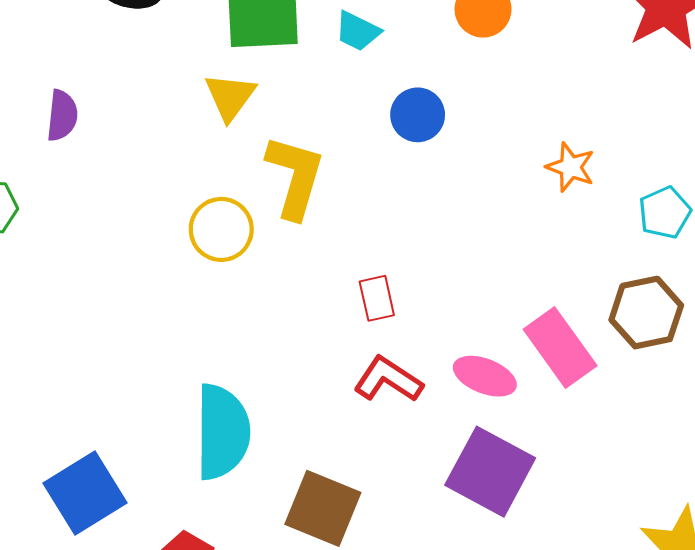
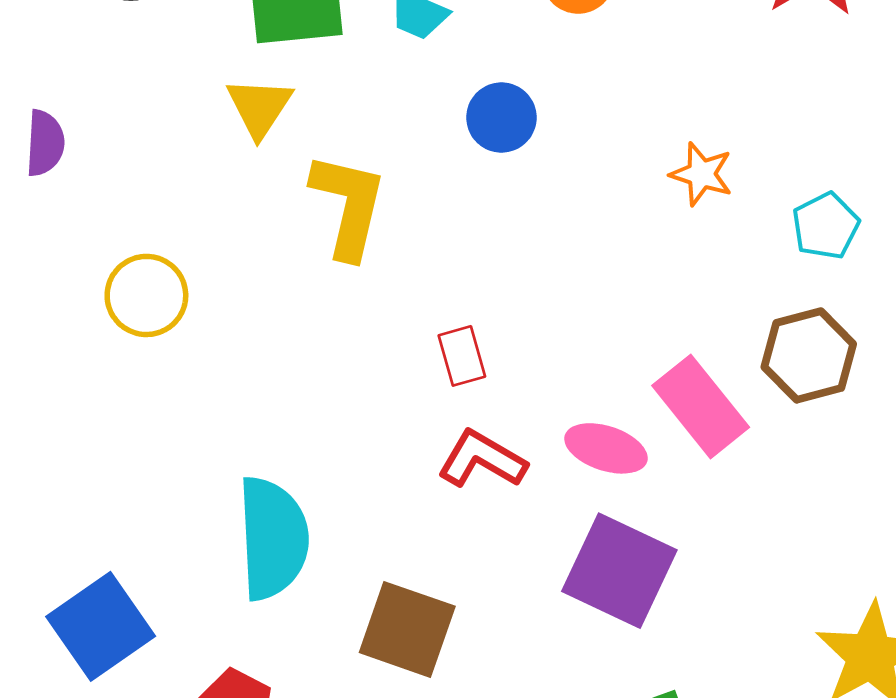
yellow circle: (221, 229) -> (146, 295), moved

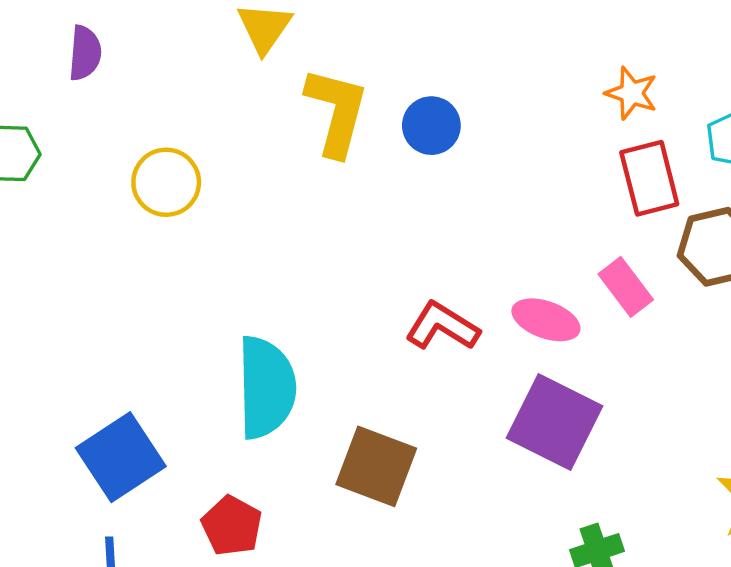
blue circle: (501, 118) -> (431, 126), moved
red rectangle: (462, 356) -> (649, 178), moved, size x1.5
pink rectangle: (701, 406) -> (626, 287), size x0.7

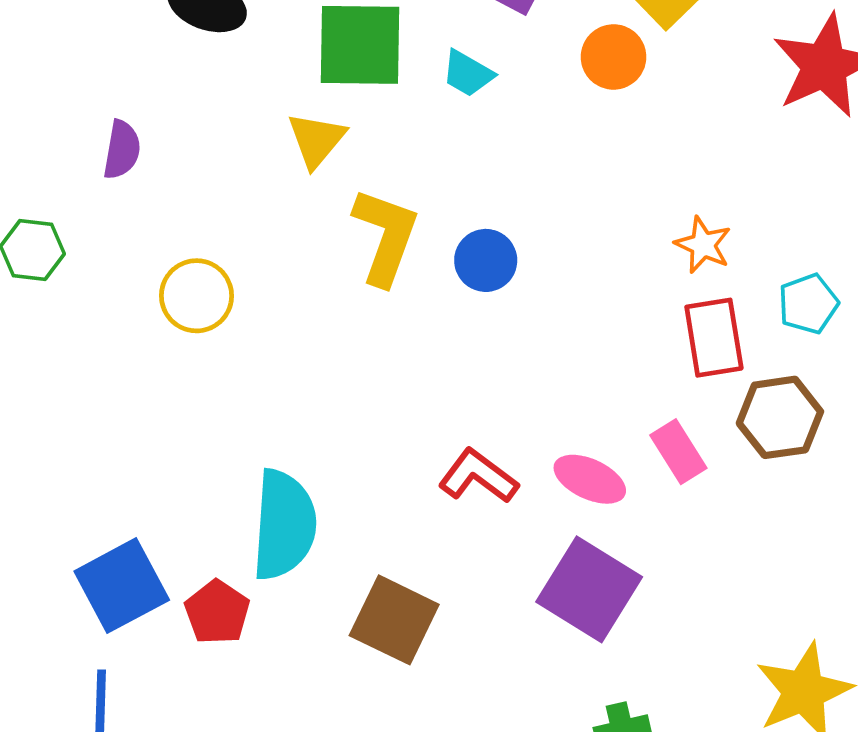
red pentagon: (232, 526) -> (217, 612), moved

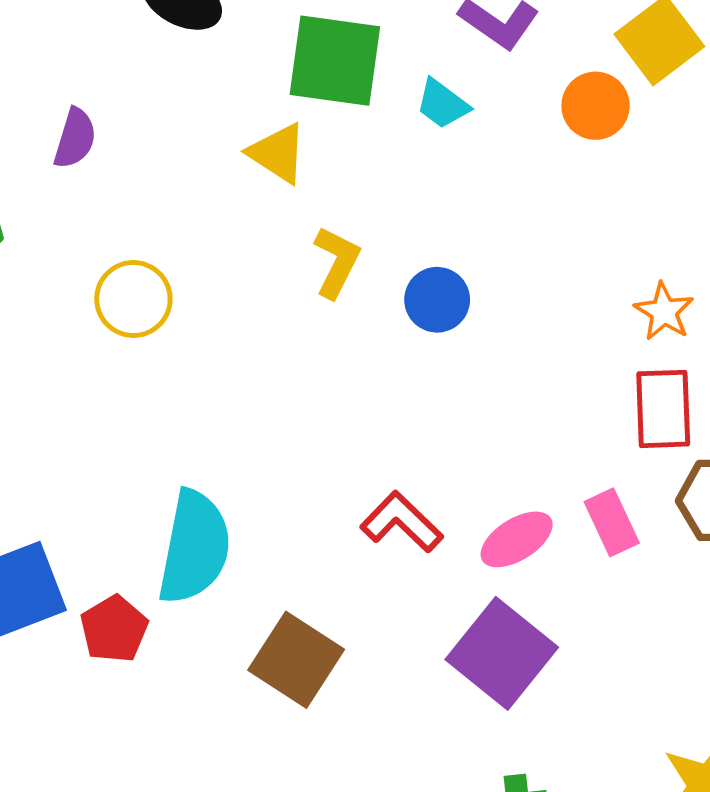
yellow triangle: (316, 140) -> (278, 153), turned -44
yellow L-shape: (386, 236) -> (337, 262), size x0.7
pink ellipse: (590, 479) -> (517, 539), turned -64

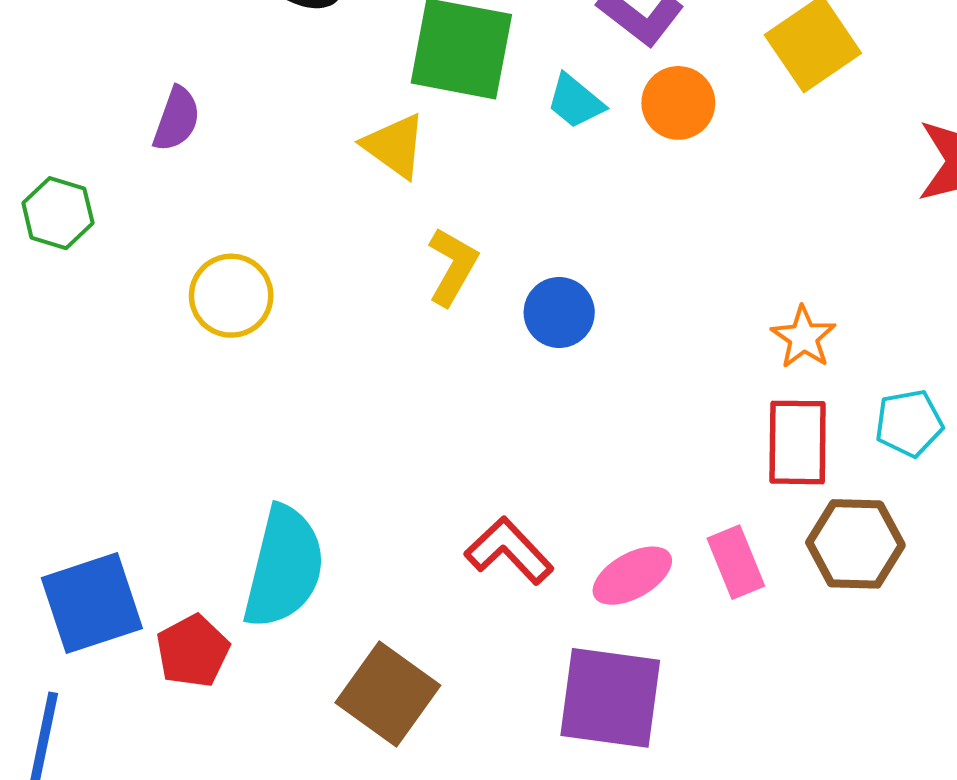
orange circle: (596, 106) -> (678, 103), moved
purple square: (502, 653) -> (610, 698), turned -34

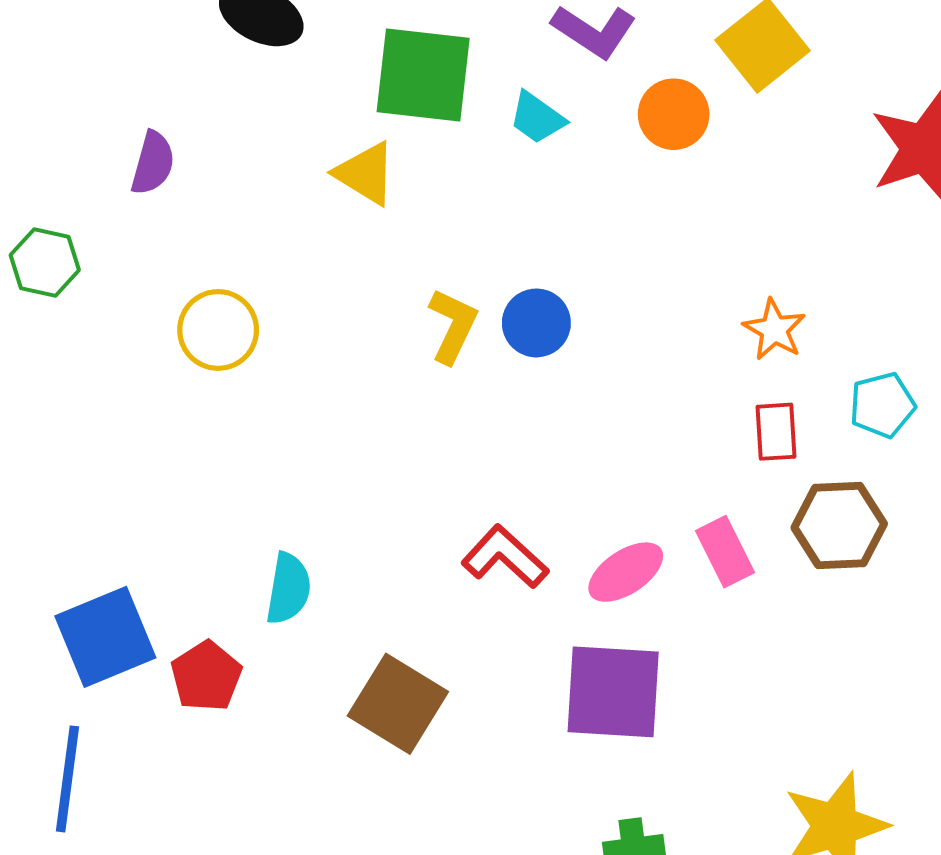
orange circle: (678, 103) -> (674, 114), moved
yellow L-shape: (453, 266) -> (453, 326), moved
red rectangle: (798, 442) -> (776, 432), size x0.7
cyan semicircle: (284, 567) -> (288, 589), size x0.6

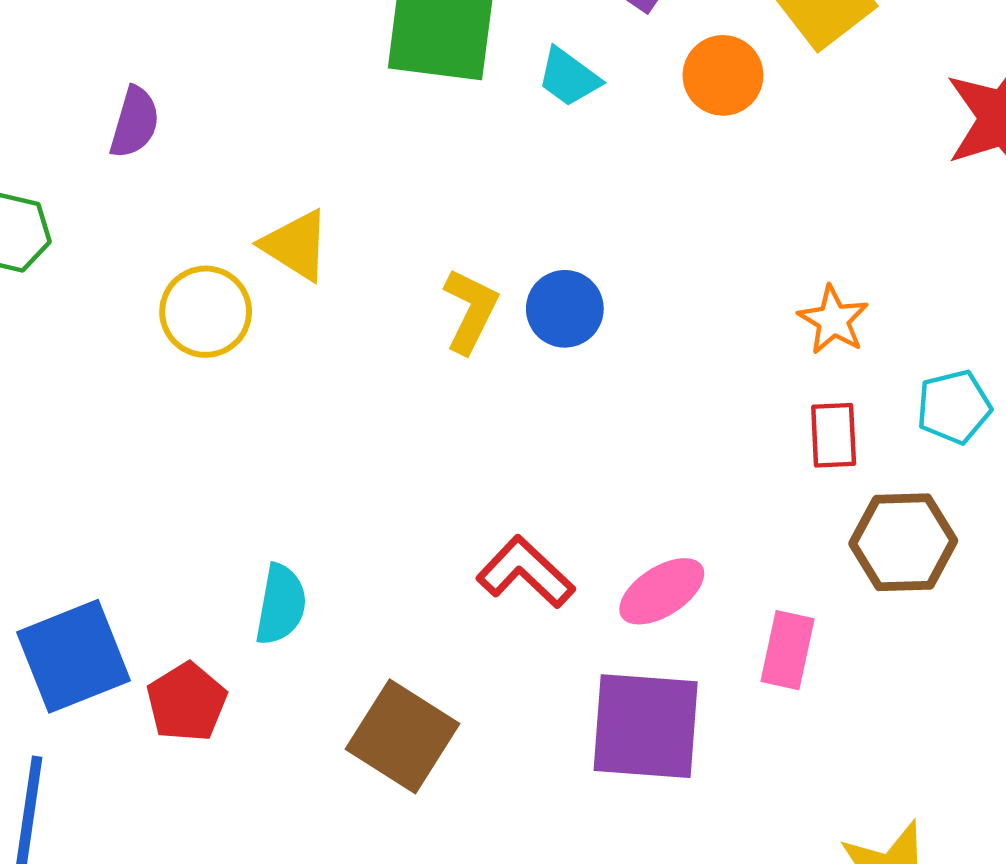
yellow triangle: (365, 173) -> (296, 245), moved
pink rectangle: (725, 552) -> (787, 650), moved, turned 38

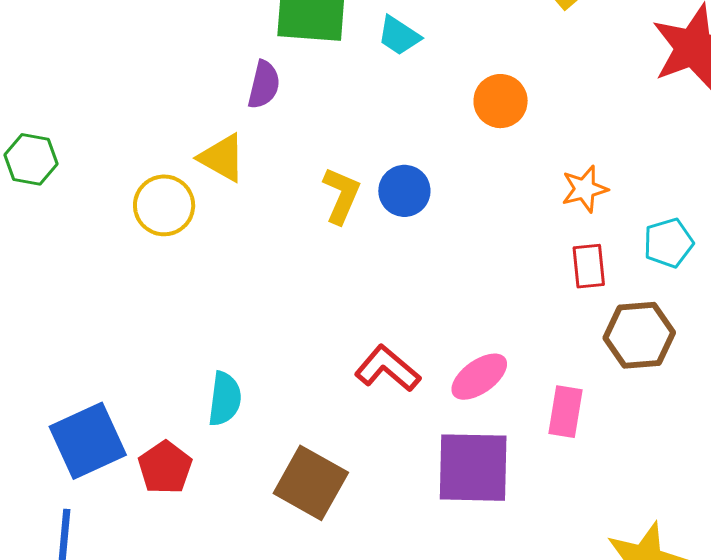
orange circle: (723, 75) -> (501, 101), moved
purple semicircle: (135, 122) -> (264, 85), moved
orange star: (833, 320) -> (585, 189), turned 30

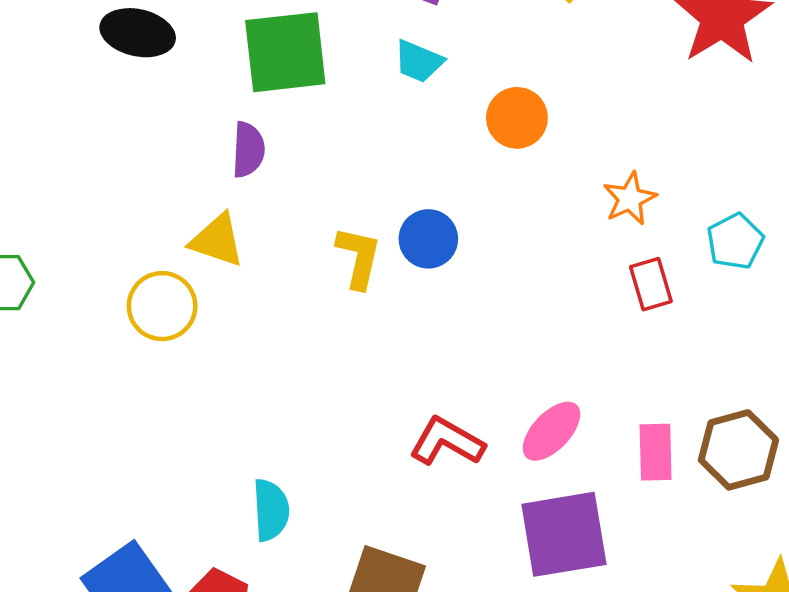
cyan trapezoid: (399, 36) -> (419, 61), moved
brown hexagon: (639, 335) -> (738, 450), moved

